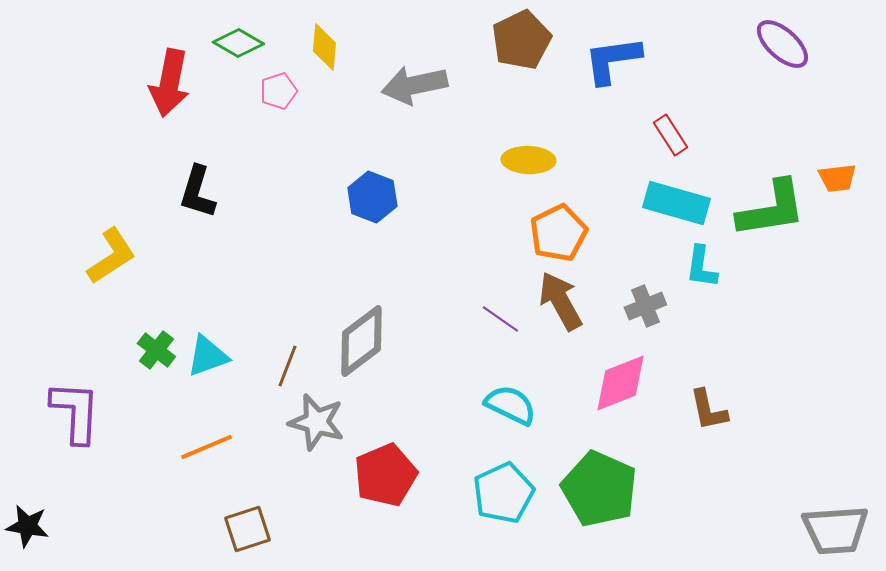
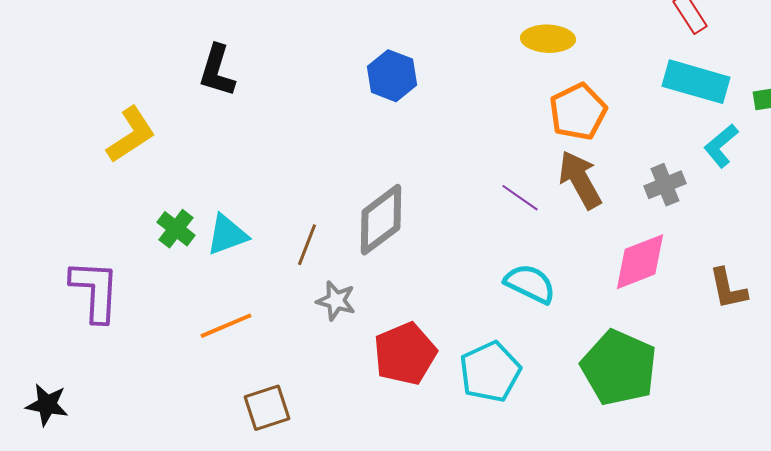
cyan L-shape: (701, 267) -> (721, 146), turned 42
gray star: (316, 422) -> (336, 301), size x0.7
cyan pentagon: (503, 493) -> (490, 372), moved

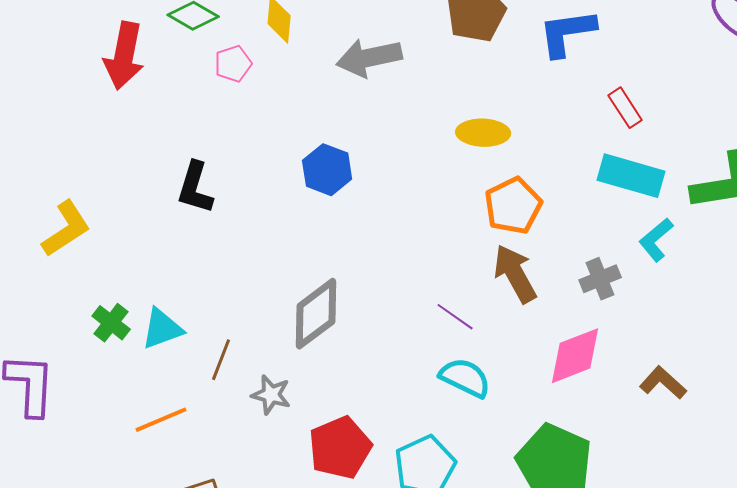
black L-shape: (217, 71) -> (195, 188), moved
purple line: (520, 198) -> (455, 317), moved
brown line: (307, 245) -> (221, 360), moved
brown L-shape: (728, 289) -> (663, 383), turned 144

